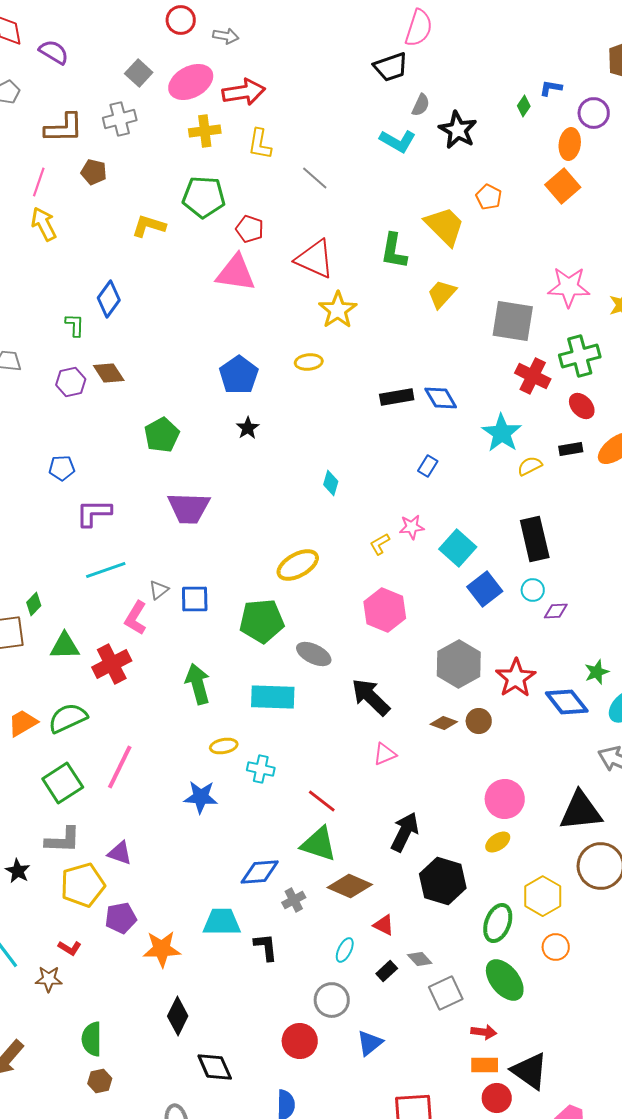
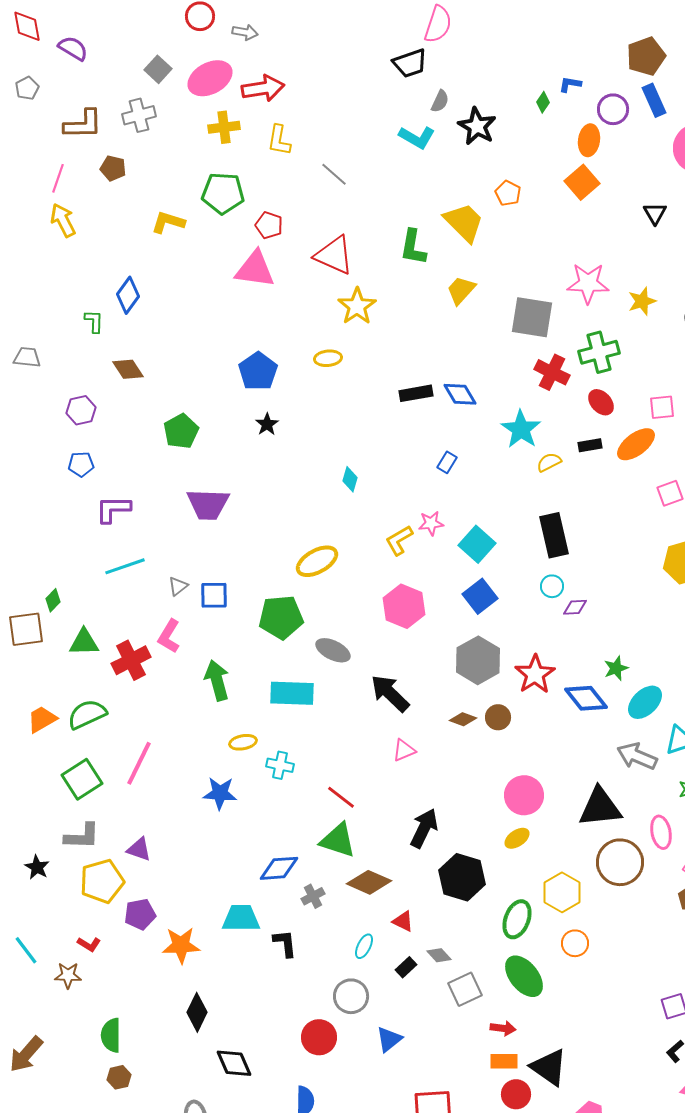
purple hexagon: (71, 382) -> (81, 410), moved
yellow L-shape: (380, 544) -> (399, 540), size x1.4
blue square: (485, 589) -> (480, 596), moved
pink L-shape: (136, 618) -> (169, 636), moved

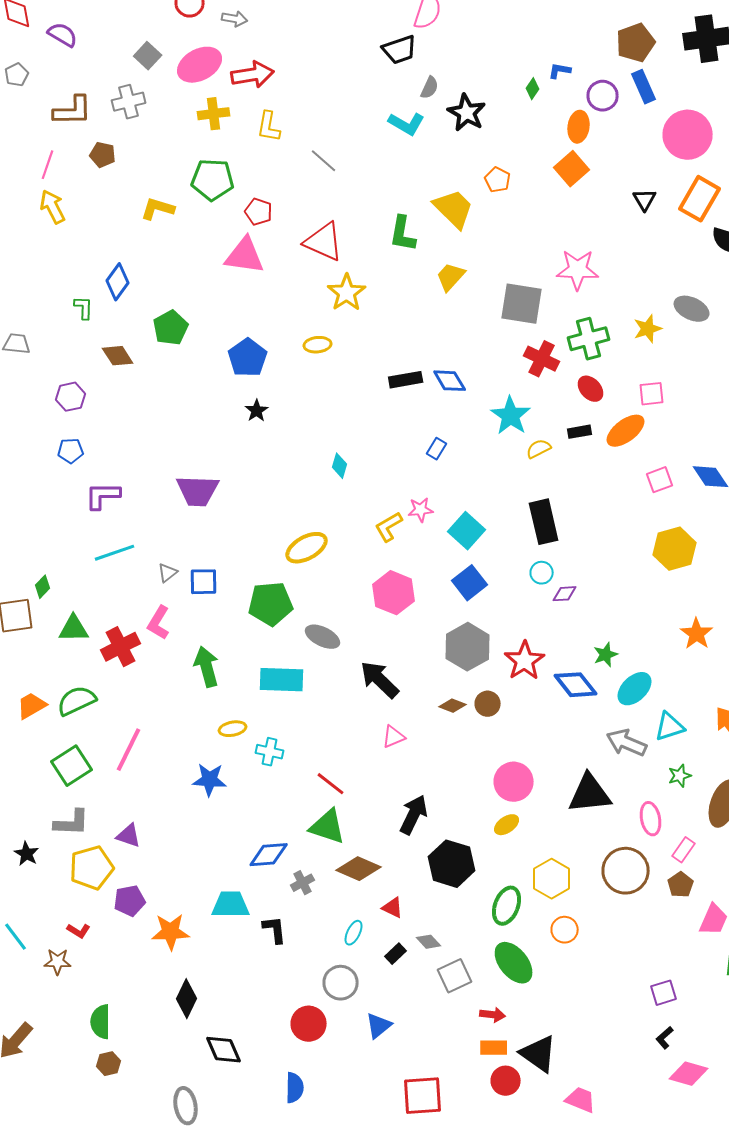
yellow star: (642, 301) -> (648, 329), moved
green pentagon: (181, 431) -> (171, 328), moved
brown circle: (620, 862) -> (626, 871), moved

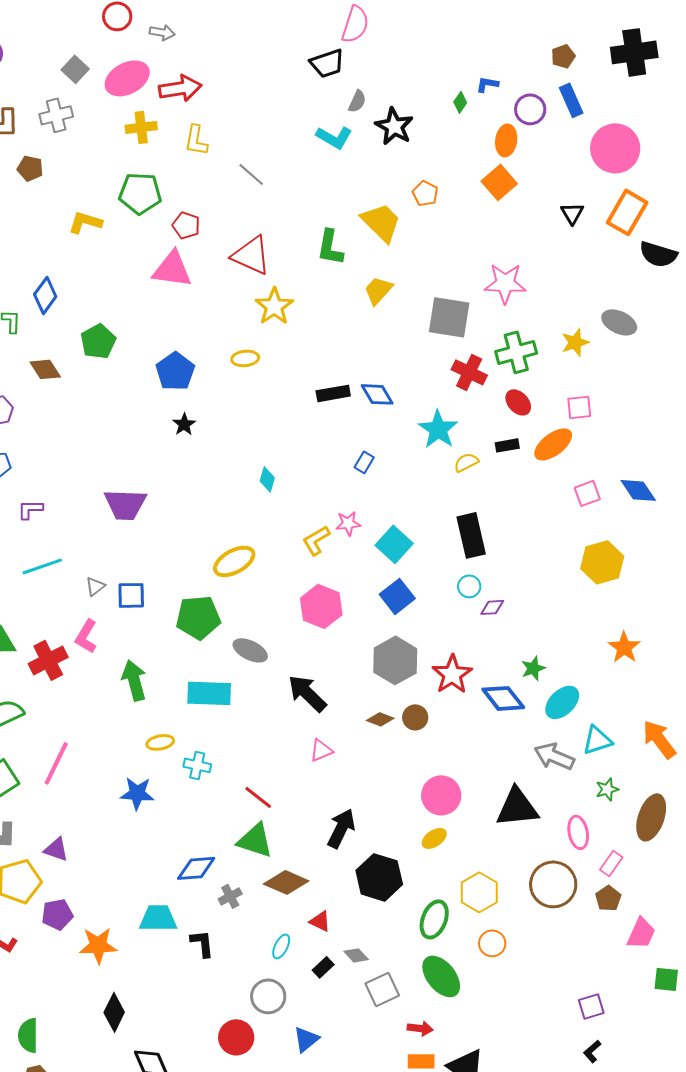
brown pentagon: (636, 43) -> (563, 56), size x0.6
purple L-shape: (103, 496) -> (30, 509), size x0.7

